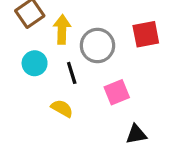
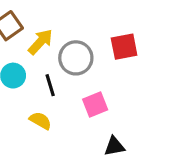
yellow arrow: (62, 29) -> (40, 42), turned 40

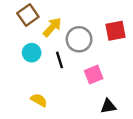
yellow semicircle: (40, 121) -> (39, 100), moved

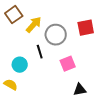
cyan circle: (32, 53) -> (20, 65), moved
yellow semicircle: (39, 100) -> (11, 85), moved

